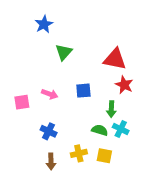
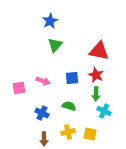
blue star: (44, 24) -> (50, 21), moved
red star: (124, 85) -> (96, 75), moved
green semicircle: (100, 130) -> (69, 106), moved

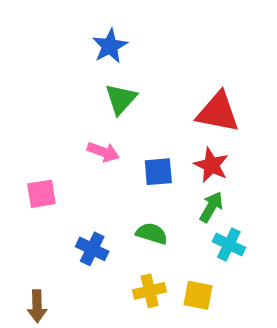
pink arrow: (43, 81) -> (103, 152), moved
green arrow: (96, 94) -> (211, 207), turned -152
brown arrow: (44, 139) -> (37, 306), moved

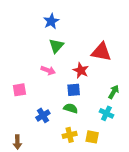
red star: (211, 165) -> (81, 70), moved
blue square: (158, 172) -> (74, 90), moved
green arrow: (211, 207) -> (114, 92), moved
blue cross: (92, 249) -> (43, 115), turned 32

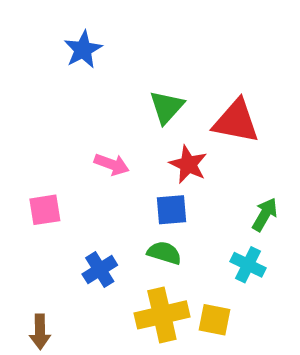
blue star: (51, 21) -> (83, 50), moved
green triangle: (56, 46) -> (167, 107), moved
yellow cross: (70, 135) -> (162, 315), size x1.5

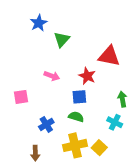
green triangle: (167, 107) -> (62, 40), moved
green arrow: (265, 215) -> (122, 99), turned -40
yellow square: (215, 320) -> (99, 148), turned 32
brown arrow: (40, 332) -> (35, 153), moved

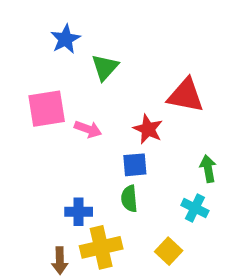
pink square: (21, 97) -> (47, 109), moved, size x1.5
green semicircle: (76, 117) -> (129, 199), turned -112
blue cross: (46, 124) -> (79, 212), turned 32
yellow cross: (75, 145) -> (101, 247), moved

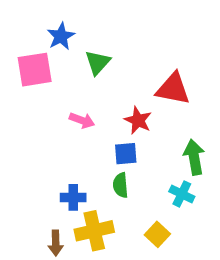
pink square: (47, 109) -> (35, 70), moved
green arrow: (208, 169) -> (194, 157), size x1.4

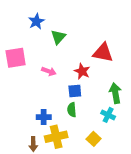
pink square: (35, 70) -> (16, 58), moved

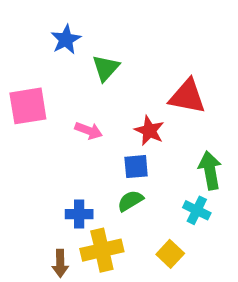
green semicircle: (72, 110) -> (130, 201), turned 64

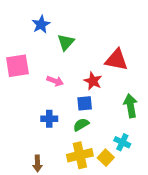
cyan cross: (197, 210) -> (122, 142), moved
blue cross: (79, 214) -> (49, 119), moved
yellow cross: (102, 250) -> (80, 155), moved

